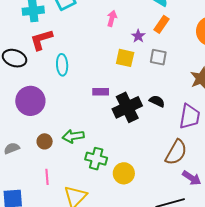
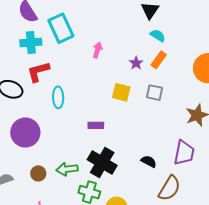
pink arrow: (112, 18) -> (97, 50), moved
purple star: (138, 36) -> (136, 63), moved
black semicircle: (157, 101) -> (149, 161), moved
black cross: (127, 107) -> (102, 163), moved, turned -36

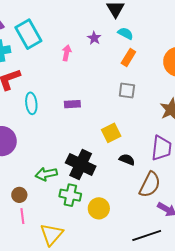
purple star: (136, 63) -> (94, 38), moved
yellow square: (121, 92) -> (111, 133), moved, turned -36
purple rectangle: (96, 125) -> (72, 104), moved
brown circle: (38, 173) -> (19, 195), moved

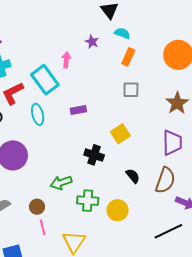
cyan rectangle: (28, 34) -> (45, 80), moved
black semicircle: (127, 160) -> (133, 176), moved, turned 35
black cross: (81, 165) -> (94, 155), moved, size x0.7

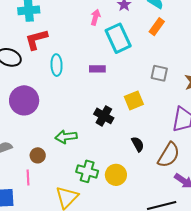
cyan rectangle: (45, 80) -> (118, 38), moved
gray square: (131, 90) -> (159, 73), moved
green cross: (88, 201) -> (87, 171), moved
pink line: (43, 227) -> (28, 177), moved

